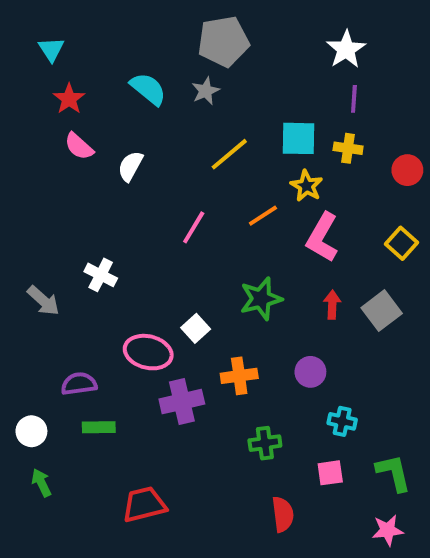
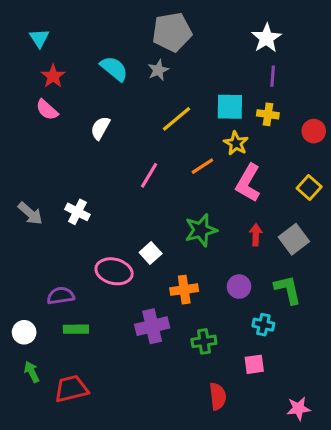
pink semicircle: (79, 146) -> (47, 110), moved
gray arrow: (43, 301) -> (30, 213), moved
purple cross: (182, 402) -> (152, 326), moved
green L-shape: (394, 473) -> (288, 290), moved
red trapezoid: (144, 504) -> (71, 389), moved

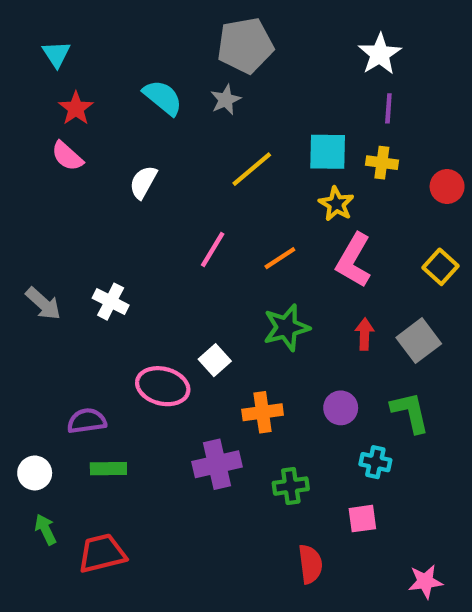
orange line: (202, 166) -> (280, 258), moved

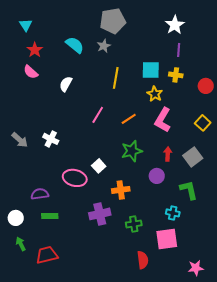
yellow line: (252, 169) -> (116, 78), turned -40
purple circle: (341, 408) -> (157, 176), moved
pink square: (362, 519) -> (167, 239), size x1.6

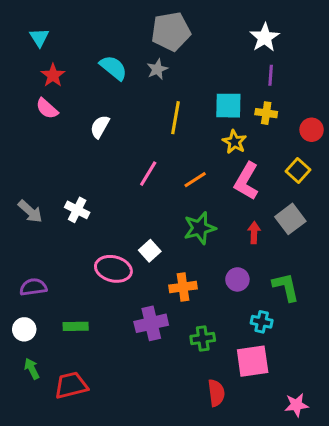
yellow square: (203, 123) -> (298, 171), moved
gray square: (193, 157) -> (290, 219), moved
purple circle: (157, 176) -> (237, 279), moved
purple semicircle: (40, 194) -> (33, 287), moved

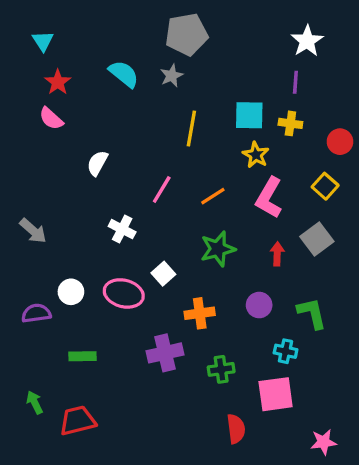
white star: (265, 37) -> (307, 41), moved
white semicircle: (100, 127) -> (97, 163), moved
white cross: (77, 210) -> (122, 229), moved
white circle: (24, 329) -> (71, 292), moved

